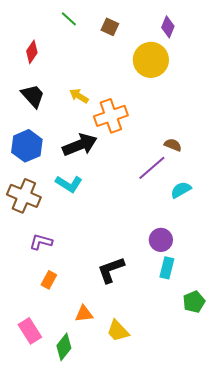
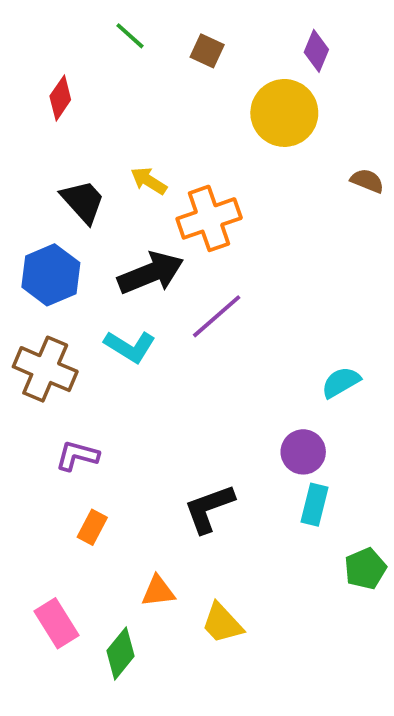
black trapezoid: (33, 96) -> (83, 201), moved
brown semicircle: (173, 145) -> (367, 181), moved
purple line: (152, 168) -> (217, 316), moved
cyan semicircle: (181, 190) -> (341, 382), moved

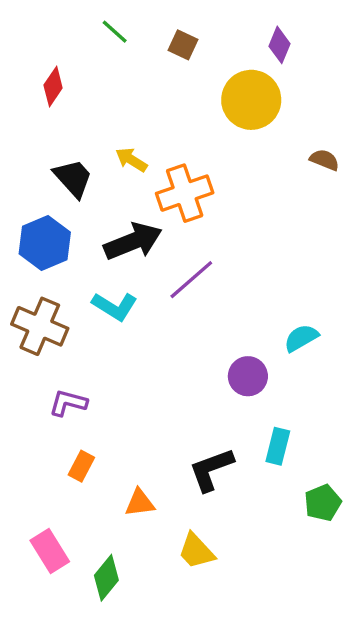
purple circle: (303, 452) -> (248, 376), moved
black L-shape: (209, 508) -> (211, 469), moved
orange triangle: (158, 591) -> (140, 503), moved

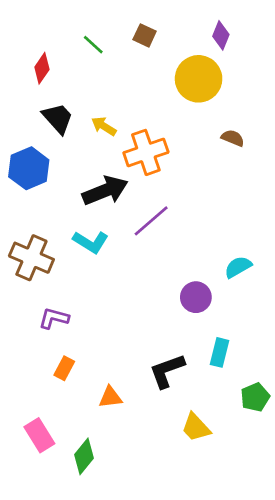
green line: (115, 32) -> (93, 45), moved
brown semicircle: (324, 160) -> (233, 138), moved
black trapezoid: (73, 178) -> (58, 118), moved
blue hexagon: (45, 243) -> (29, 168), moved
yellow trapezoid: (196, 551) -> (196, 427), moved

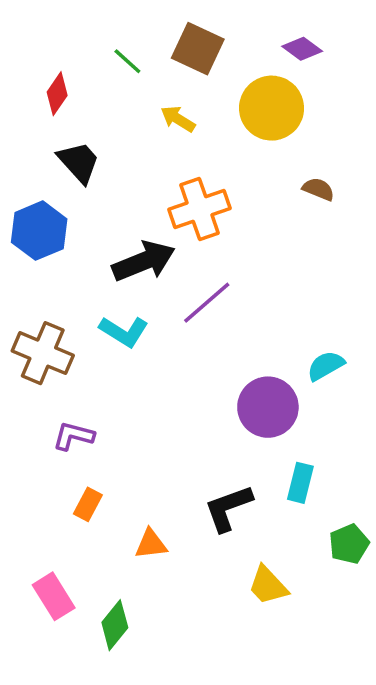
brown square: (145, 35) -> (198, 49), size x1.6
purple diamond: (221, 35) -> (302, 49), turned -76
yellow arrow: (104, 126) -> (178, 119), moved
purple circle: (196, 297) -> (268, 407), size x1.4

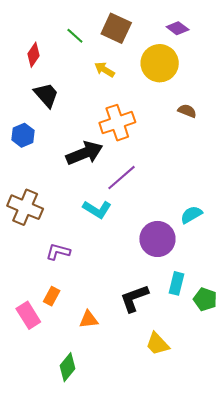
blue hexagon: (39, 231) -> (23, 135), size x0.7
cyan L-shape: (124, 331) -> (97, 209), moved
purple L-shape: (73, 436) -> (58, 252), moved
green pentagon: (349, 544) -> (205, 299), moved, turned -30
pink rectangle: (54, 596) -> (28, 315), moved

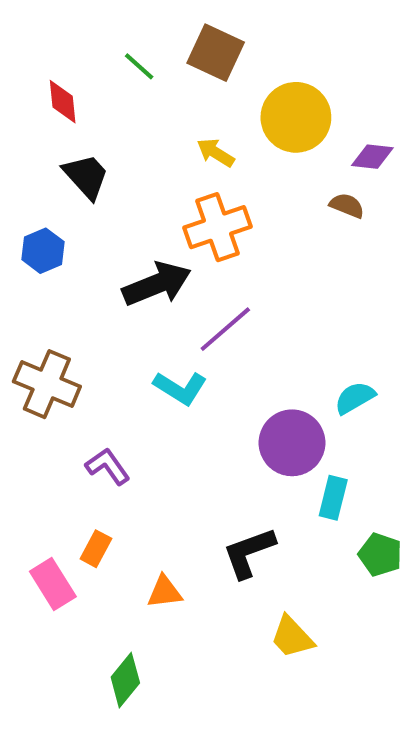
purple diamond: (178, 28) -> (372, 157), moved, turned -30
red diamond: (34, 55) -> (63, 102), turned -40
yellow arrow: (105, 70) -> (216, 153), moved
purple L-shape: (58, 252) -> (108, 466), turned 40
cyan rectangle: (177, 283) -> (333, 498), moved

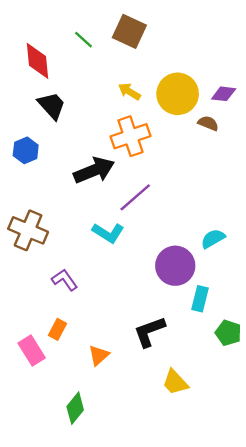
red diamond: (63, 102) -> (37, 61), size x1.4
yellow circle: (296, 117) -> (178, 94), moved
orange triangle: (165, 592) -> (99, 355), turned -35

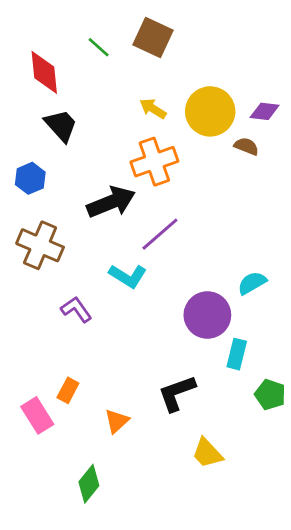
brown cross: (28, 230) -> (40, 245), moved
purple L-shape: (65, 280) -> (76, 309), moved

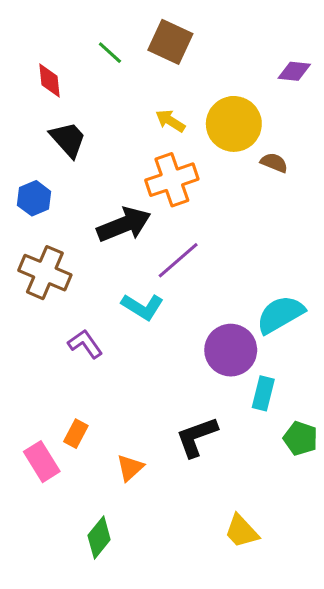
red diamond: (44, 72) -> (50, 81), size x0.7
purple diamond: (265, 111) -> (294, 71), moved
cyan semicircle: (252, 283) -> (280, 314), size x1.5
yellow trapezoid: (207, 453) -> (242, 531), moved

